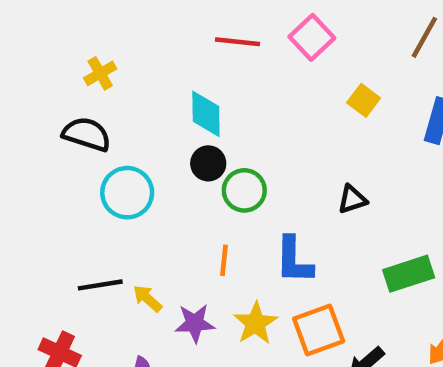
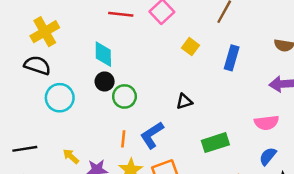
yellow cross: (100, 73) -> (45, 32), size x1.6
orange line: (224, 260) -> (123, 139), moved
blue L-shape: (294, 260) -> (152, 135), turned 56
black line: (100, 285) -> (25, 149), moved

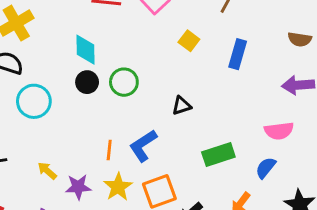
green circle: (124, 96) -> (124, 82), moved
blue semicircle: (268, 156) -> (266, 168), moved

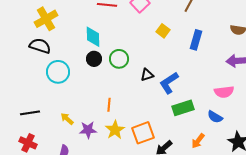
black triangle: (182, 106) -> (147, 75), moved
blue L-shape: (143, 146) -> (169, 83), moved
blue semicircle: (266, 168) -> (215, 117), turned -98

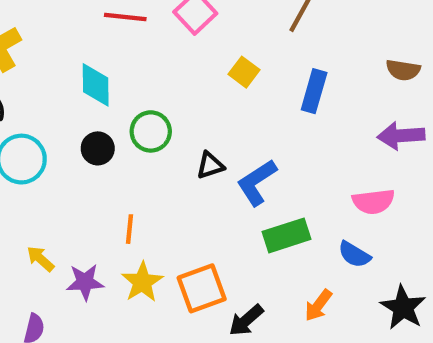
black circle: (94, 59) -> (98, 148), moved

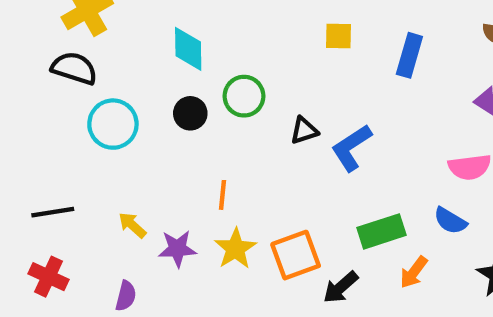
yellow square: (244, 72) -> (339, 36), turned -36
green rectangle: (286, 235) -> (381, 231), moved

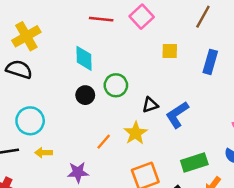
cyan circle: (113, 124) -> (30, 121), moved
orange line: (223, 195) -> (104, 142), turned 35
yellow arrow: (132, 225) -> (44, 153), moved, turned -42
yellow star: (235, 249) -> (135, 133), moved

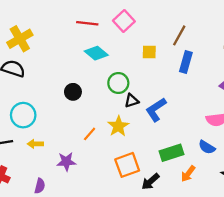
brown line: (203, 17) -> (179, 35), moved
cyan diamond: (84, 58) -> (96, 53), moved, turned -50
green circle: (116, 85) -> (118, 83), moved

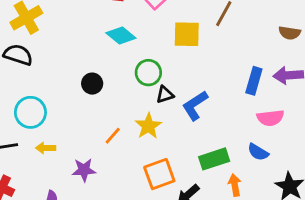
yellow square: (149, 52) -> (187, 34), size x1.5
blue rectangle: (186, 62) -> (254, 81), moved
orange arrow: (188, 174) -> (235, 185), turned 133

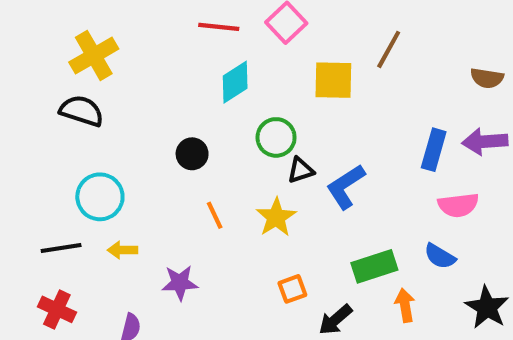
cyan diamond: (121, 36) -> (235, 82), turned -72
orange line: (113, 136) -> (215, 215), moved, turned -66
orange square: (159, 174) -> (292, 289), size x0.6

